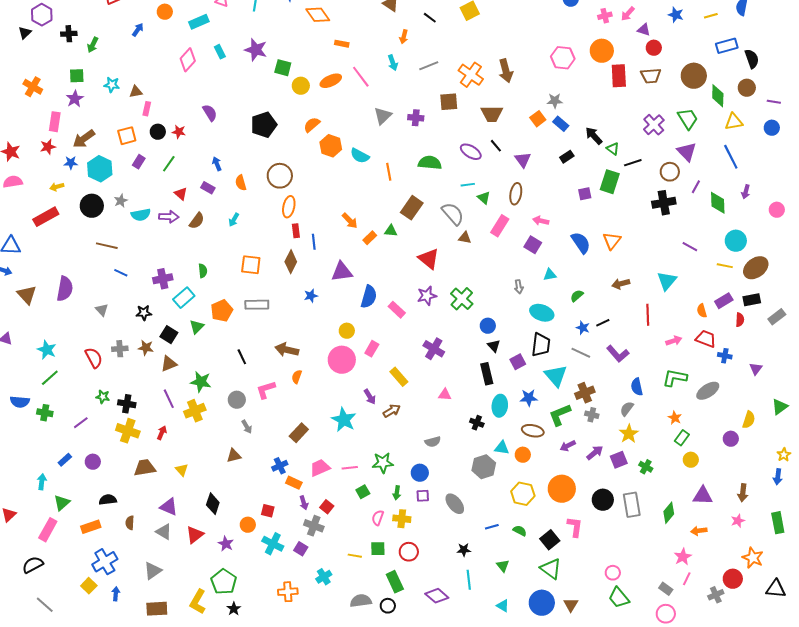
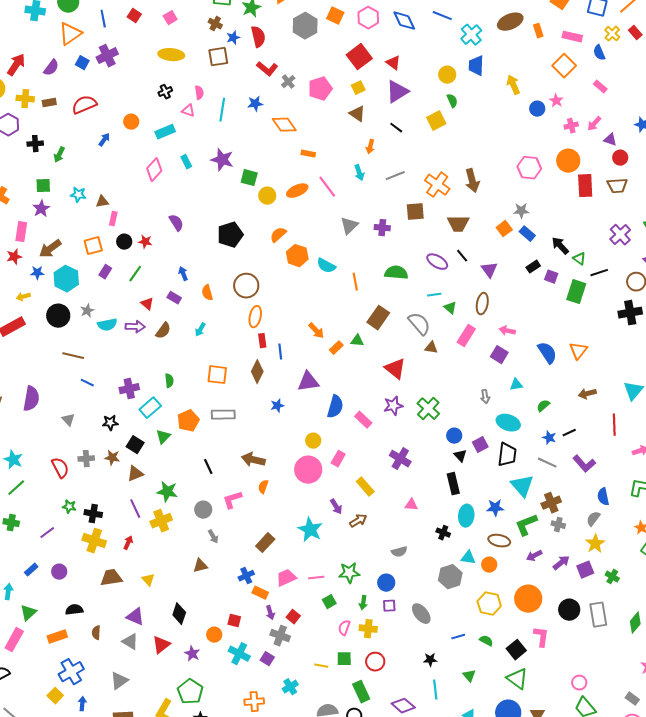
purple square: (585, 194) -> (551, 277), moved, turned 32
purple square: (518, 362) -> (480, 445), moved

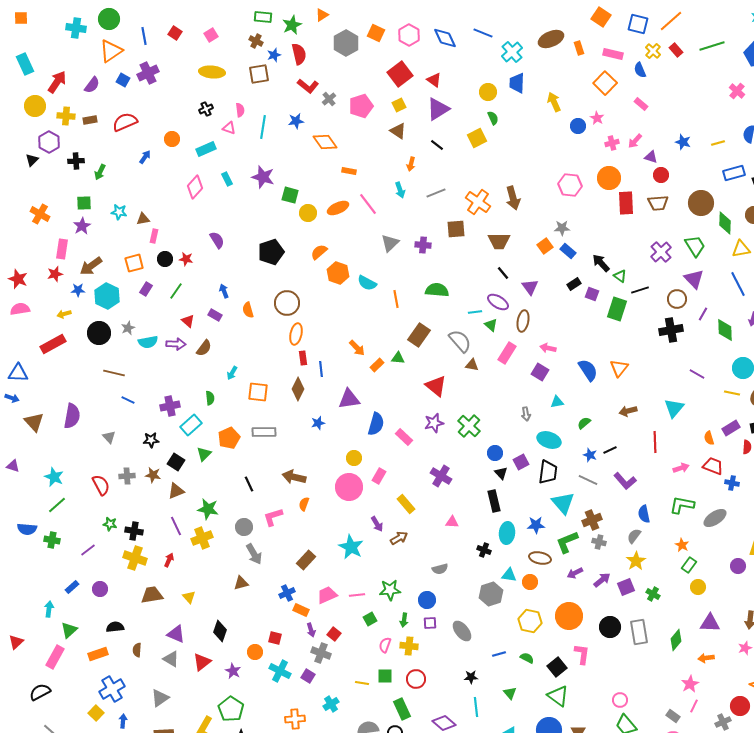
purple ellipse: (437, 262) -> (498, 302), moved
cyan arrow: (200, 330) -> (232, 373), moved
gray arrow: (213, 537) -> (254, 554), size x1.5

